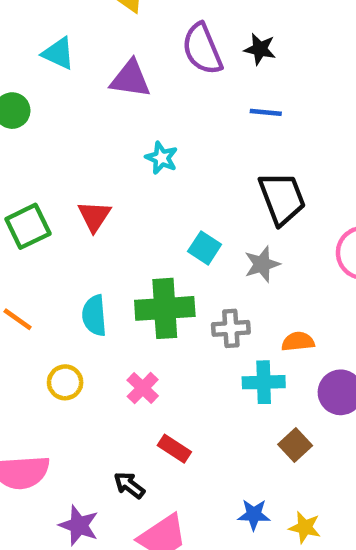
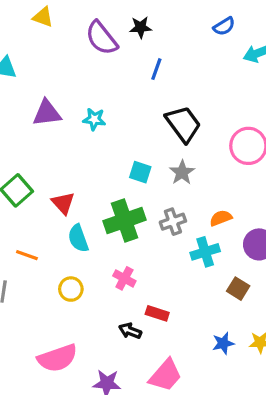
purple triangle: (130, 79) -> (47, 113), moved
blue line: (266, 112) -> (156, 69), turned -60
red triangle: (94, 216) -> (63, 203), moved
black arrow: (129, 485) -> (130, 331), moved

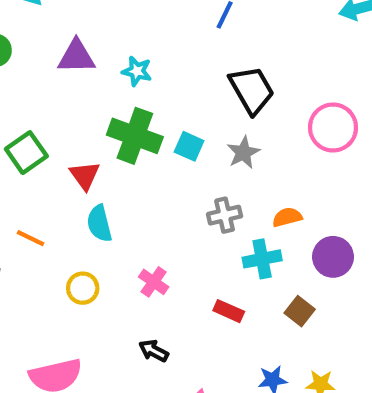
green cross: (125, 220) -> (135, 136), moved, turned 33
red rectangle: (157, 313) -> (229, 311), moved

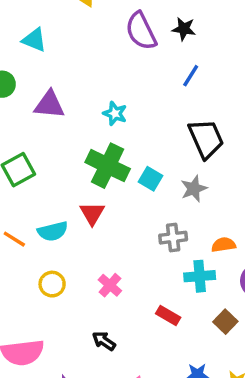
purple triangle: (76, 57) -> (49, 105), moved
red triangle: (85, 175) -> (92, 213), moved
cyan semicircle: (99, 223) -> (53, 231), moved, turned -96

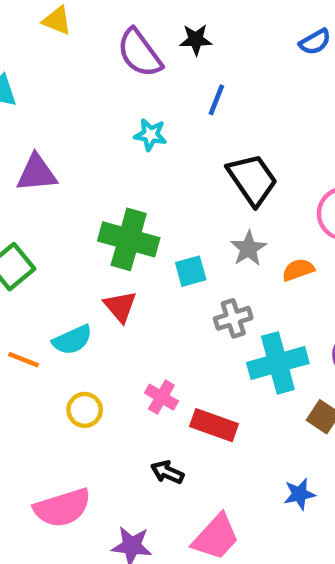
cyan star: (115, 113) -> (150, 135), moved
cyan square: (151, 179) -> (191, 271), moved, turned -35
orange semicircle: (224, 245) -> (298, 270), moved
cyan cross: (200, 276) -> (278, 363), size x1.4
red rectangle: (168, 315) -> (214, 425), moved, size x1.4

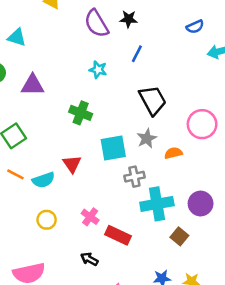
green cross: (129, 239) -> (81, 113), moved, size x0.7
cyan square: (191, 271) -> (113, 148), size x1.5
orange line: (23, 360) -> (15, 174), moved

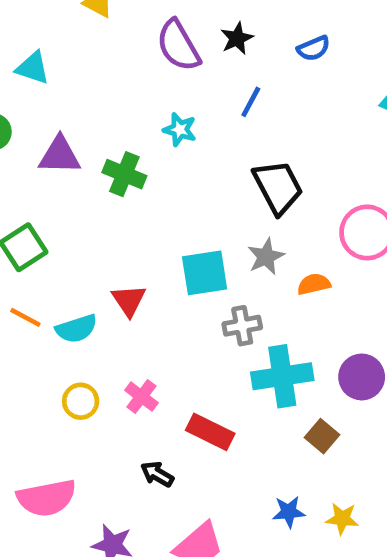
black star: (129, 19) -> (237, 38), turned -30
blue semicircle: (195, 27) -> (314, 48), moved
green cross: (81, 113) -> (124, 174), moved
pink cross: (90, 217) -> (141, 397), moved

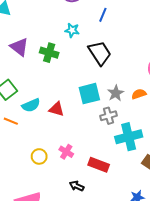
purple triangle: (60, 155) -> (19, 47), turned 42
black trapezoid: (278, 187) -> (100, 53), moved
gray star: (266, 257) -> (116, 93), moved
red triangle: (129, 300) -> (57, 109), turned -35
cyan semicircle: (76, 329) -> (31, 105), moved

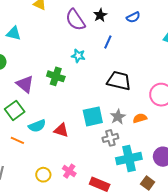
purple triangle: (19, 47) -> (25, 84), moved
black trapezoid: (100, 53) -> (119, 81), moved, turned -45

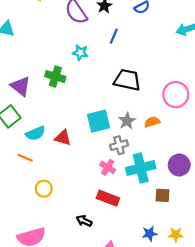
orange line: (17, 140) -> (25, 158), moved
pink cross: (69, 171) -> (108, 167), moved
brown square: (148, 183) -> (162, 195), turned -32

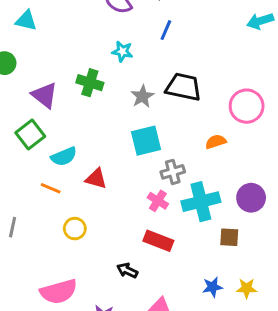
gray star: (127, 121) -> (142, 96), moved
red triangle: (63, 138) -> (96, 179), moved

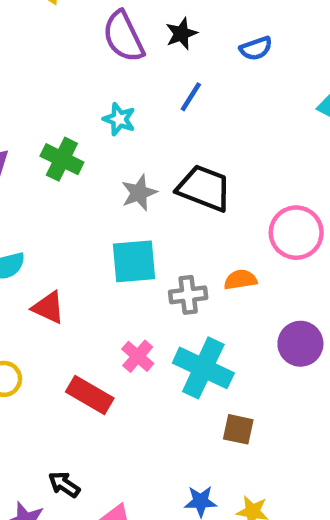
gray cross: (173, 172) -> (188, 295), moved
purple circle: (251, 198) -> (300, 344), moved
cyan cross: (201, 202) -> (203, 368), turned 30
red rectangle: (158, 241) -> (90, 395), moved
black arrow: (127, 270) -> (64, 484), moved

